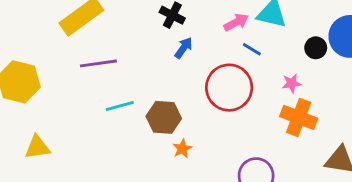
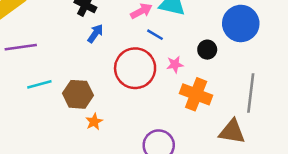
black circle: (316, 48) -> (207, 50), moved
pink star: (292, 83) -> (175, 64), moved

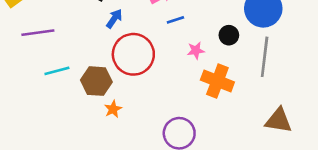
blue line: (155, 35) -> (175, 20), turned -49
red circle: (135, 68) -> (133, 54), moved
gray line: (251, 93) -> (265, 57), moved
brown triangle: (232, 132) -> (279, 121), moved

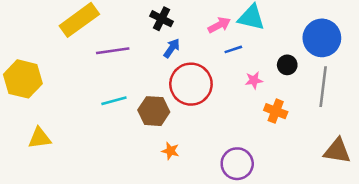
purple line: (38, 33) -> (113, 51), moved
orange cross: (217, 81) -> (276, 111), size x0.7
orange star: (113, 109) -> (170, 151), moved, turned -30

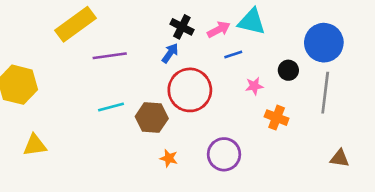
black cross: (161, 19) -> (182, 27), moved
brown triangle: (337, 151) -> (340, 158), size x0.7
purple circle: (237, 164) -> (224, 154), moved

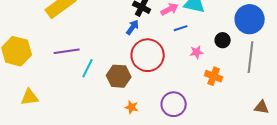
purple line: (110, 56) -> (67, 51), moved
cyan line: (111, 107) -> (88, 68), turned -48

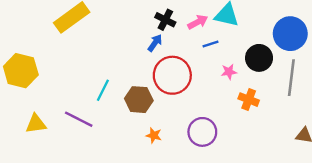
black circle: (223, 40) -> (259, 58), size x1.5
purple line: (67, 51) -> (79, 119), moved, turned 35

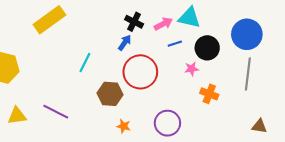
black circle: (259, 58) -> (207, 48), moved
cyan line: (103, 90) -> (85, 63), moved

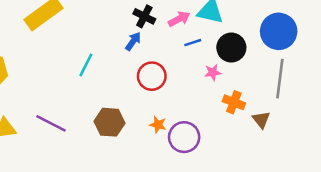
red circle: (140, 72) -> (152, 76), size x0.7
brown hexagon: (110, 94) -> (109, 122), moved
orange star: (124, 126) -> (158, 125), moved
brown triangle: (259, 126) -> (261, 120), moved, turned 42

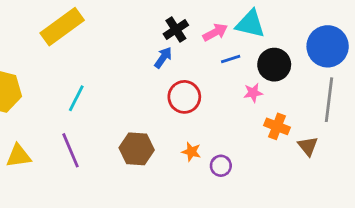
black cross: (144, 16) -> (176, 29), turned 30
cyan line: (86, 65) -> (76, 98), moved
purple line: (51, 123) -> (71, 150), turned 40
purple circle: (184, 137) -> (221, 166), size x0.6

